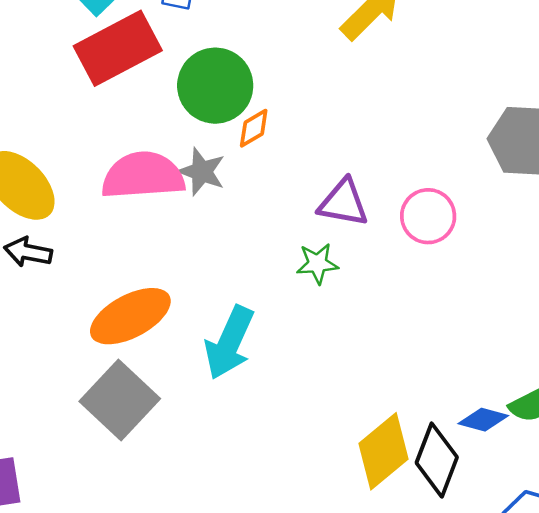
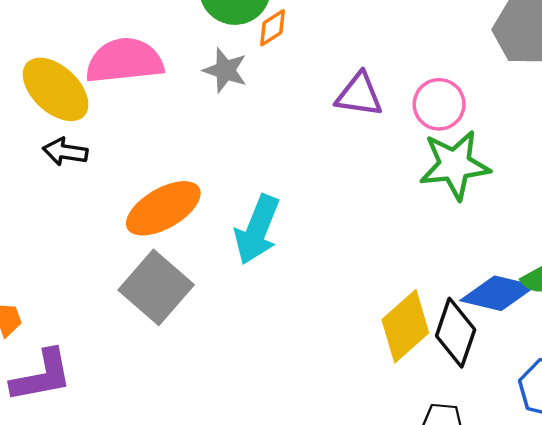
pink semicircle: (143, 176) -> (124, 61), moved
green star: (317, 264) -> (455, 165), moved, size x1.8
blue diamond: (483, 420) -> (498, 293), size x1.6

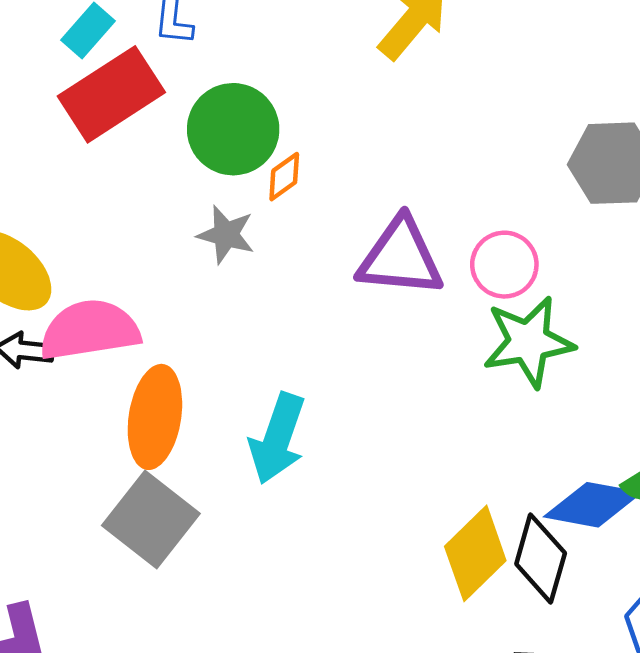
pink semicircle: (124, 61) -> (90, 330), moved
purple triangle: (359, 95) -> (400, 257), size x1.4
orange ellipse: (163, 208) -> (155, 417), turned -48

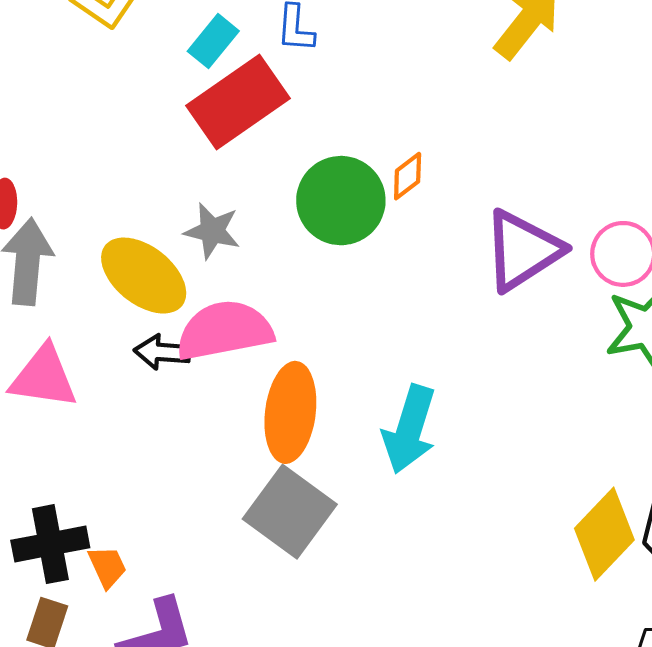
green circle: (233, 129) -> (341, 201), moved
gray star: (226, 235) -> (212, 231), moved
purple triangle: (400, 257) -> (523, 250), turned -36

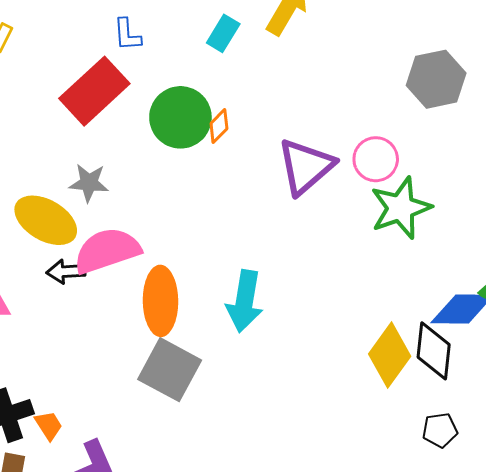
cyan rectangle: (213, 41) -> (223, 33), moved
green circle: (341, 201) -> (180, 117), moved

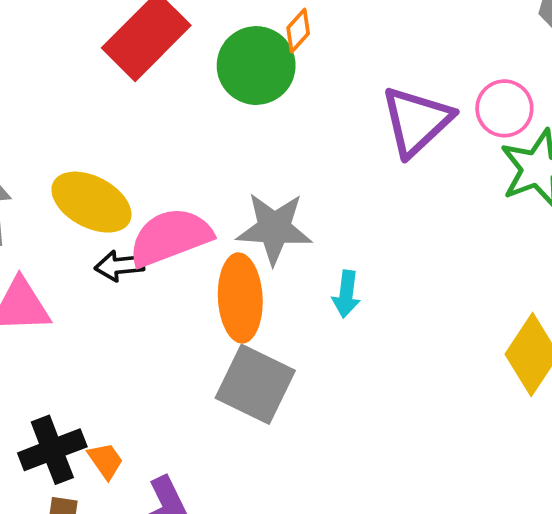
orange diamond: (219, 126) -> (298, 31), moved
gray star: (89, 183) -> (274, 228), moved, size x1.5
cyan arrow: (245, 301) -> (346, 294), size x0.6

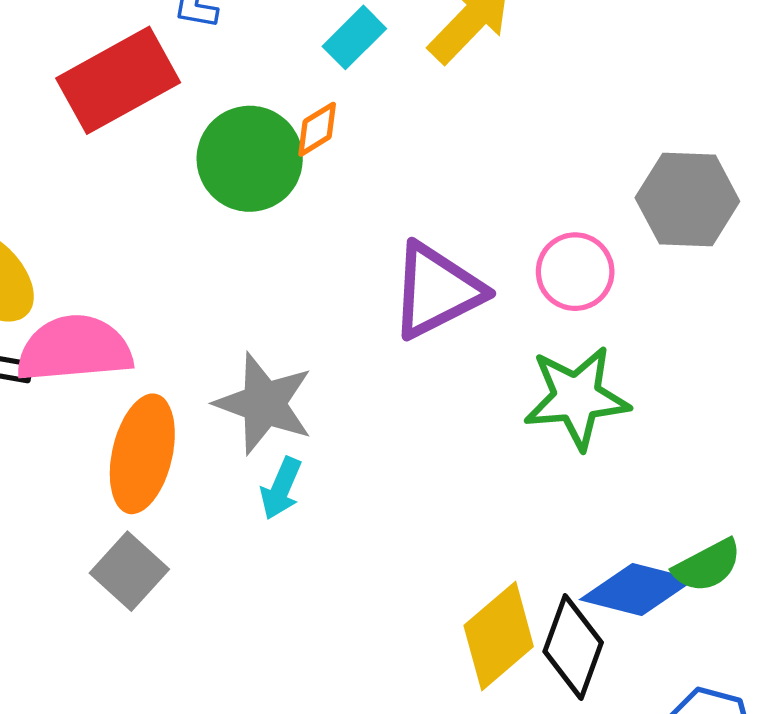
pink circle: (504, 108) -> (575, 272), moved
gray star: (274, 228) -> (264, 403), moved
gray square: (255, 384) -> (129, 571), size x0.7

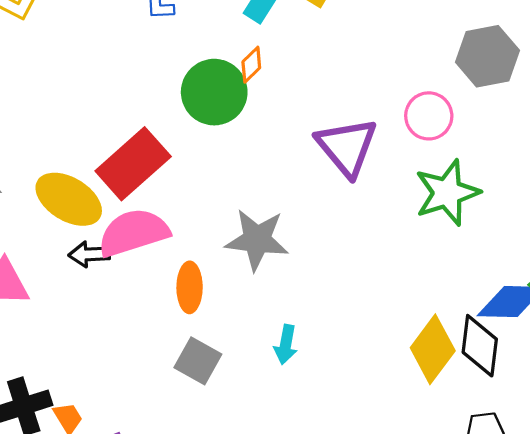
red rectangle: (118, 80) -> (133, 164), moved
purple triangle: (437, 291) -> (347, 147), turned -30
orange ellipse: (142, 454) -> (190, 287), size x0.7
cyan arrow: (281, 488) -> (286, 345), moved

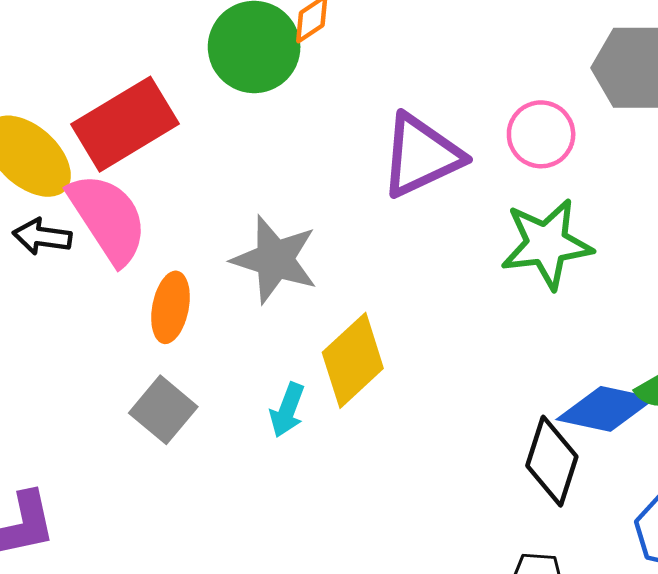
purple triangle: (347, 147) -> (421, 155), turned 34
pink semicircle: (133, 233) -> (108, 218), turned 64
yellow diamond: (433, 349) -> (353, 360), moved

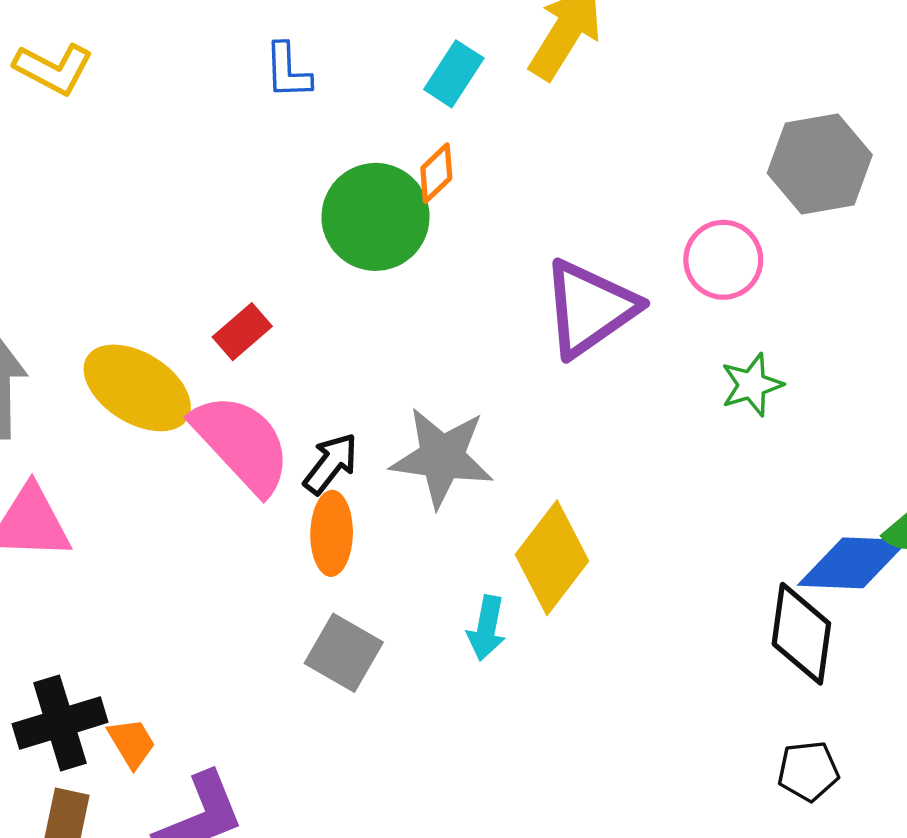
red rectangle: (125, 124) -> (242, 332), size x0.5
black arrow: (42, 237) -> (331, 464), moved, turned 130
green star: (547, 244) -> (752, 385), size x0.6

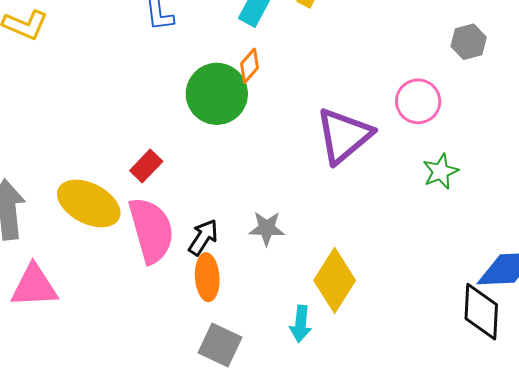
gray hexagon: (820, 164) -> (469, 42), size x0.6
pink semicircle: (242, 443) -> (151, 230), turned 32
gray star: (442, 457) -> (267, 228), size x0.6

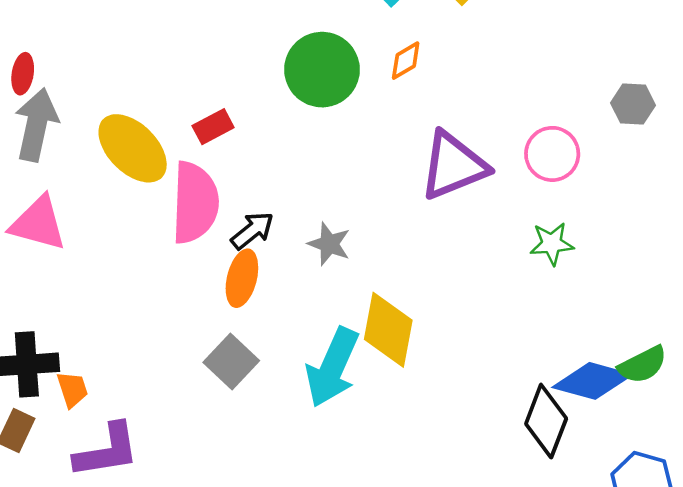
orange diamond: (249, 66) -> (406, 61), moved
yellow diamond: (335, 280) -> (388, 330), turned -40
cyan arrow: (301, 324) -> (332, 367), size x1.8

